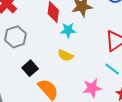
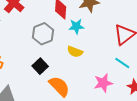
gray hexagon: (15, 37) -> (43, 34), moved

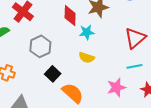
gray hexagon: (43, 34) -> (40, 46), moved
cyan line: (122, 63) -> (134, 66), turned -42

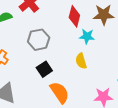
yellow semicircle: (87, 58) -> (81, 61), turned 42

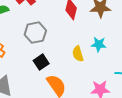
cyan star: (87, 36) -> (99, 44), moved

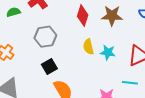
yellow semicircle: (78, 54) -> (88, 47), moved

